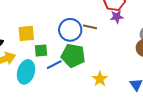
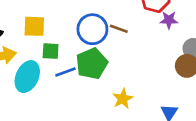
purple star: (117, 17) -> (169, 20), moved
green pentagon: (73, 56) -> (92, 64), turned 30

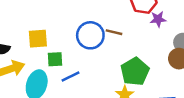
green pentagon: (92, 64) -> (135, 72), moved

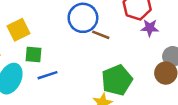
blue circle: (90, 35) -> (83, 18), moved
yellow square: (38, 39) -> (18, 30), turned -30

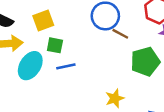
green pentagon: (117, 80) -> (145, 62), moved

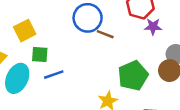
green pentagon: (145, 62) -> (133, 76), moved

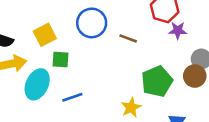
blue circle: (88, 18) -> (92, 23), moved
blue line: (54, 75) -> (72, 97), moved

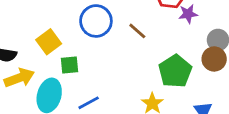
brown line: (128, 38) -> (137, 31), turned 30

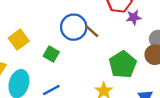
blue circle: (96, 21) -> (74, 27), moved
green square: (69, 65) -> (51, 54), moved, turned 35

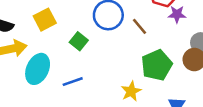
brown line: (92, 31) -> (139, 26), moved

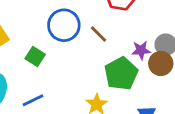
purple star: (177, 14) -> (141, 50), moved

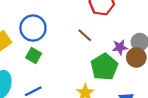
blue circle: (64, 25) -> (33, 28), moved

